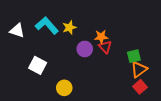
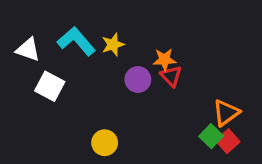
green square: (134, 56) -> (211, 136), moved, turned -32
white square: (38, 65) -> (50, 86), moved

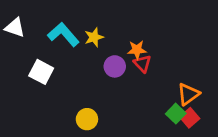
white triangle: (28, 50) -> (15, 28), moved

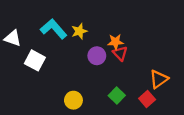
white triangle: (15, 28) -> (13, 38), moved
green square: (176, 114) -> (117, 95), moved
red square: (190, 118) -> (147, 99), moved

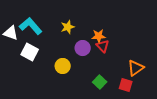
cyan L-shape: (54, 29) -> (31, 26), moved
red square: (147, 99) -> (126, 85), turned -32
yellow circle: (73, 100) -> (63, 66), moved

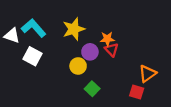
yellow star: (68, 27) -> (74, 29), size x1.5
yellow circle: (63, 66) -> (78, 66), moved
green square: (100, 82) -> (92, 89), moved

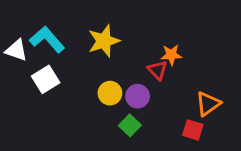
orange star: (107, 39) -> (171, 55), moved
purple circle: (90, 52) -> (138, 96), moved
white square: (33, 56) -> (46, 79), turned 30

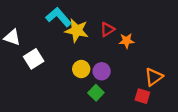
cyan L-shape: (47, 39) -> (59, 17), moved
yellow star: (104, 41) -> (77, 31), turned 30
red triangle: (158, 70) -> (107, 29), moved, turned 42

